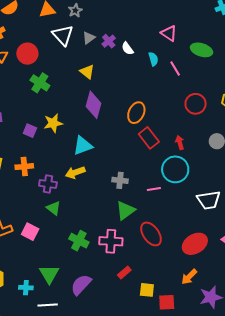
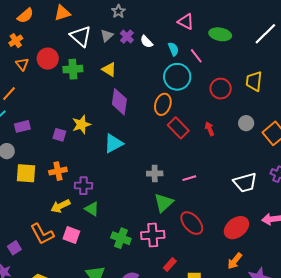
gray star: (75, 10) -> (118, 11), moved
green cross: (40, 83) -> (73, 69), moved, turned -30
cyan circle: (175, 169) -> (177, 77), moved
yellow arrow: (75, 173) -> (60, 206), moved

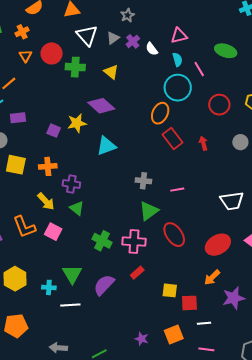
pink triangle: (186, 22) -> (179, 36), moved, turned -48
purple diamond: (119, 102) -> (101, 106), moved, turned -64
yellow arrow: (60, 206) -> (46, 201), turned -114
red rectangle: (170, 264) -> (137, 273), moved

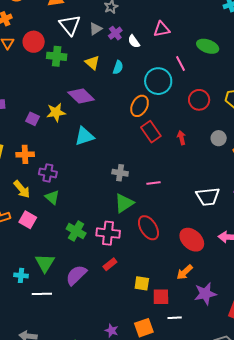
cyan semicircle: (177, 60) -> (118, 67), moved, turned 32
red ellipse: (218, 245) -> (192, 240), turned 70

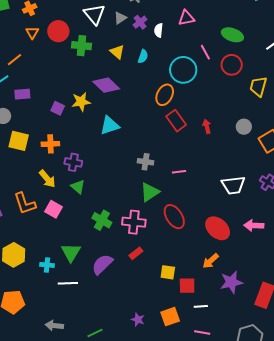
white semicircle: (134, 41) -> (159, 30), turned 40
red circle: (199, 100) -> (232, 65), moved

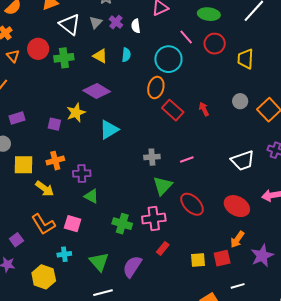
yellow arrow: (47, 179) -> (45, 189), moved
cyan cross: (47, 265) -> (64, 254), moved
red square: (187, 286) -> (222, 258), moved

